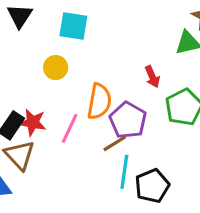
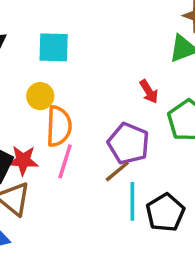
orange semicircle: (99, 101) -> (59, 126), moved

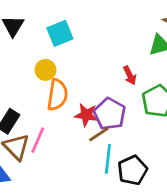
cyan square: (54, 47) -> (60, 33), turned -30
red star: (23, 160) -> (86, 115), moved
pink line: (65, 161) -> (38, 140), moved

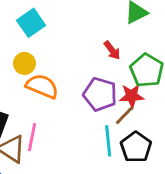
orange semicircle: (57, 95) -> (42, 86), turned -64
red star: (86, 115) -> (132, 96), moved
brown line: (99, 134) -> (125, 115), moved

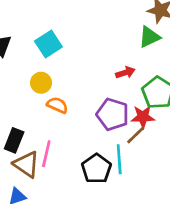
red arrow: (112, 50) -> (125, 73), turned -72
orange semicircle: (42, 86) -> (57, 105), size x0.7
black pentagon: (136, 147) -> (96, 169), moved

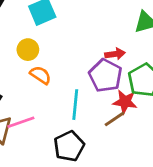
purple pentagon: (113, 114) -> (105, 76), moved
pink line: (46, 154) -> (21, 122), turned 48
cyan line: (119, 159) -> (75, 105), moved

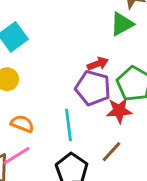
orange semicircle: (40, 75) -> (22, 124), moved
brown line: (115, 119) -> (112, 152), moved

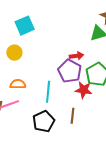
orange semicircle: (22, 124) -> (18, 84), turned -35
brown line: (112, 152) -> (72, 116), turned -49

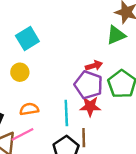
red star: (84, 90) -> (90, 106), moved
brown line: (72, 116) -> (84, 138), moved

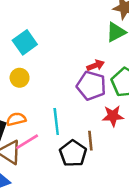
red star: (90, 106) -> (113, 116), moved
orange semicircle: (29, 109) -> (16, 119), moved
cyan line: (66, 113) -> (56, 121), moved

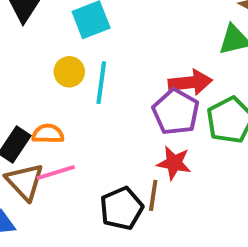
red arrow: (96, 65) -> (190, 82), size x1.5
red star: (113, 116) -> (174, 163), moved
cyan line: (56, 121) -> (101, 83), moved

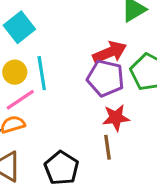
pink line: (56, 173) -> (20, 100), moved
black pentagon: (122, 208) -> (62, 168), moved

